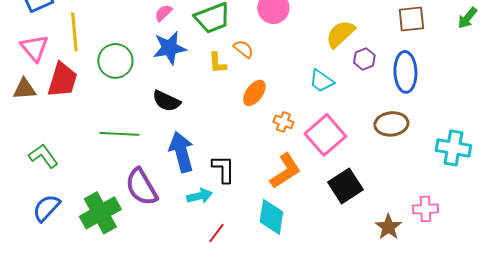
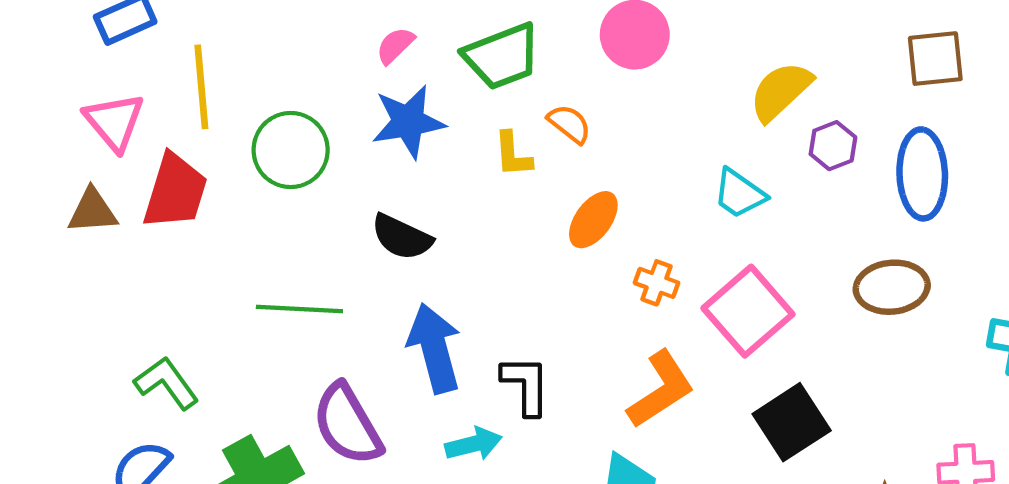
green L-shape: (43, 156) -> (167, 383), moved

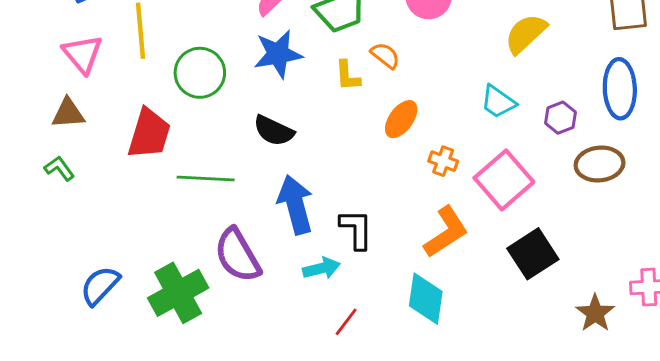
purple hexagon: (833, 146) -> (560, 118), moved
red trapezoid: (175, 191) -> (149, 134), moved
green L-shape: (167, 383) -> (59, 168), moved, size x0.7

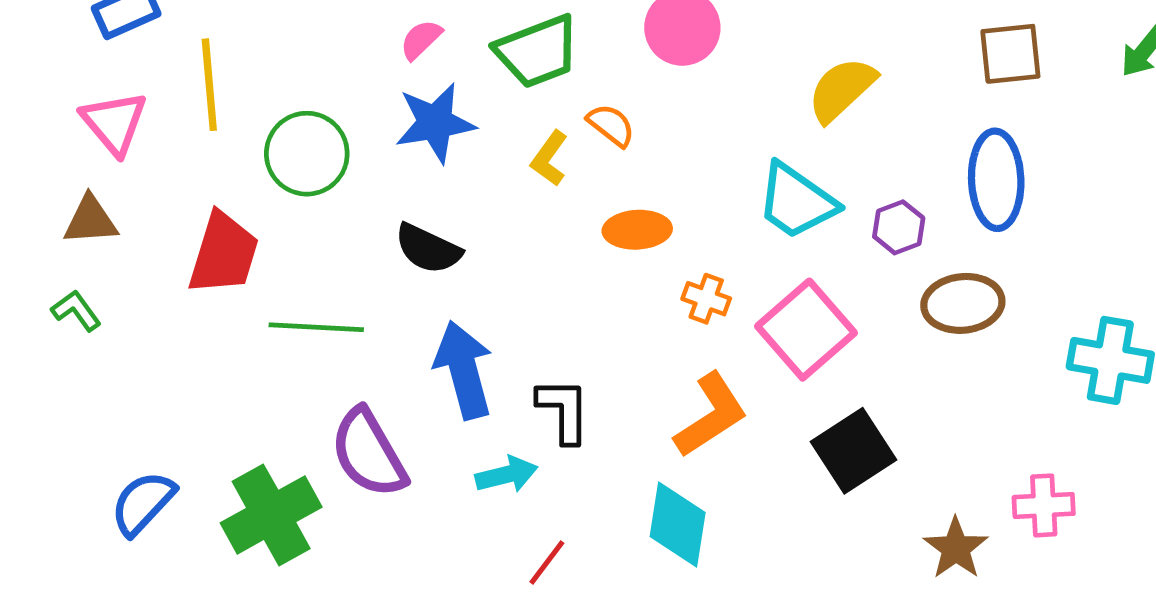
yellow L-shape: (348, 76) -> (549, 158), turned 40
cyan trapezoid: (498, 102) -> (796, 201), size x1.4
orange ellipse: (401, 119) -> (637, 230), turned 51

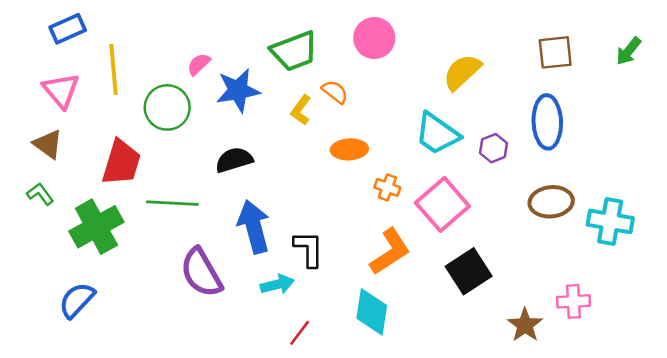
pink semicircle: (421, 40) -> (199, 64), moved
brown triangle: (90, 220) -> (48, 144), turned 40
black semicircle: (428, 249) -> (234, 160), turned 138
brown ellipse: (963, 303) -> (551, 202), moved
green cross: (271, 515) -> (96, 227), moved

